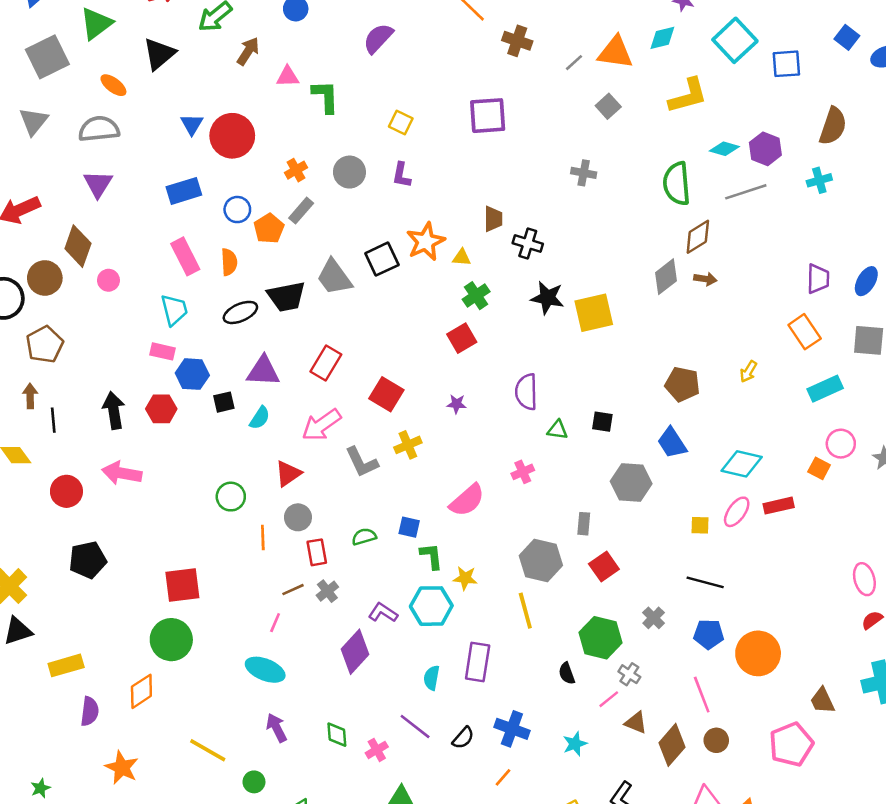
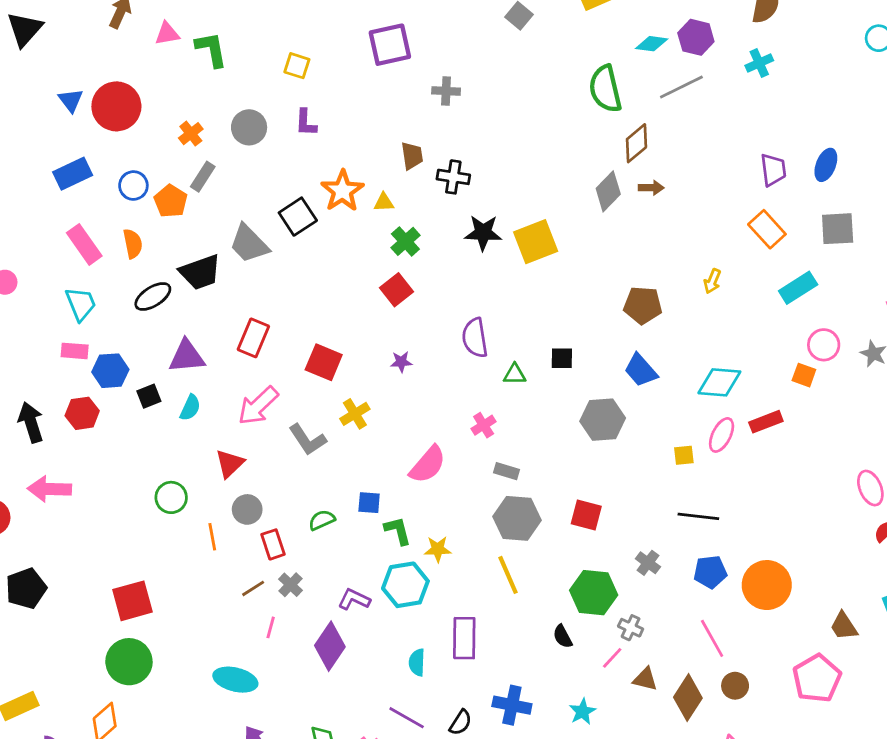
gray cross: (584, 173) -> (446, 91), moved
gray rectangle: (584, 524) -> (506, 471), moved, turned -70
red square: (604, 567) -> (586, 515), turned -32
pink line: (275, 623) -> (271, 627), moved

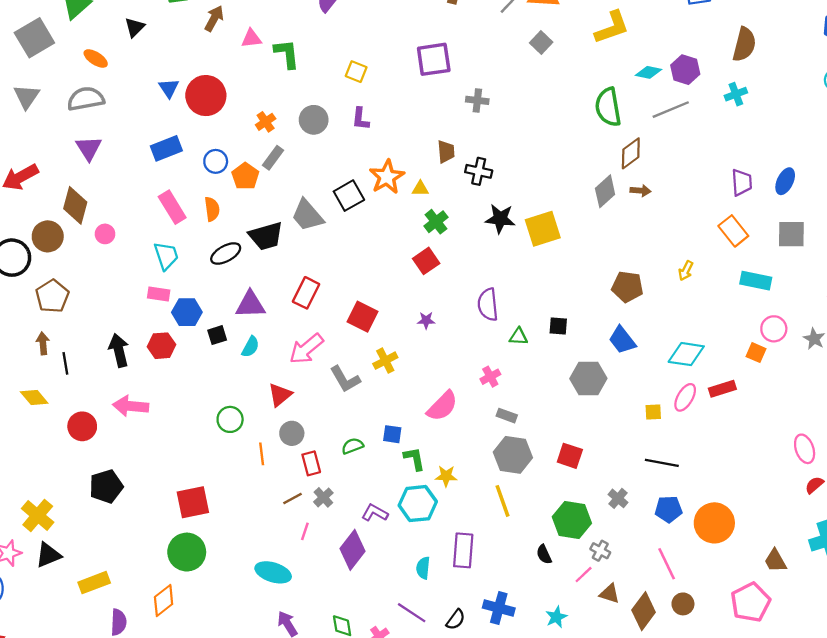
black triangle: (25, 29) -> (135, 27), size x0.7
cyan rectangle: (798, 288) -> (756, 281), turned 40

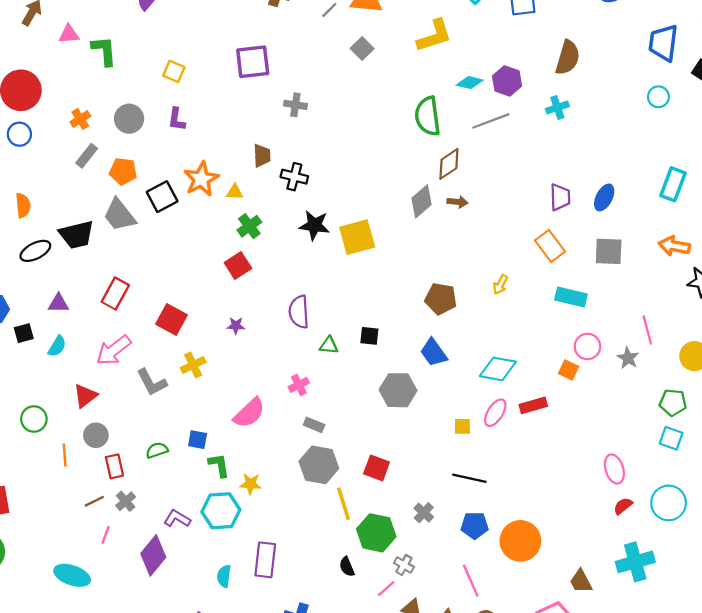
blue circle: (216, 161) -> (19, 134), moved
orange pentagon: (245, 176) -> (123, 171), moved, turned -30
purple triangle: (250, 305) -> (58, 303), size x0.7
yellow line: (502, 501) -> (344, 504), moved

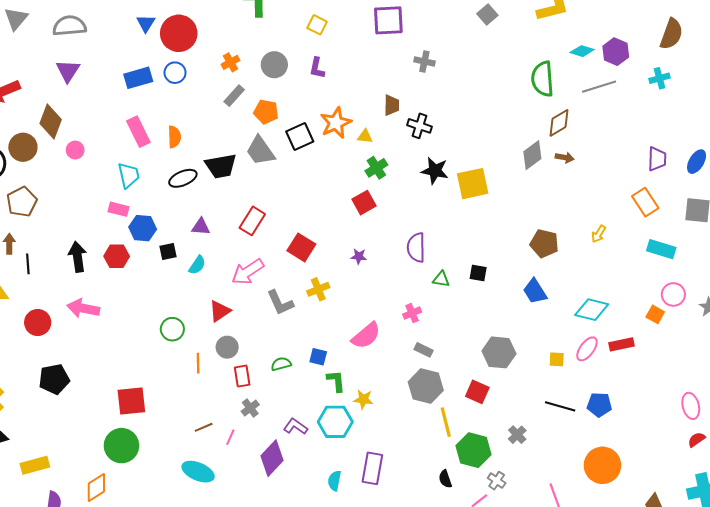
gray hexagon: (398, 390) -> (499, 352), moved
brown line: (94, 501) -> (204, 427), moved
blue pentagon: (475, 525) -> (599, 405), moved

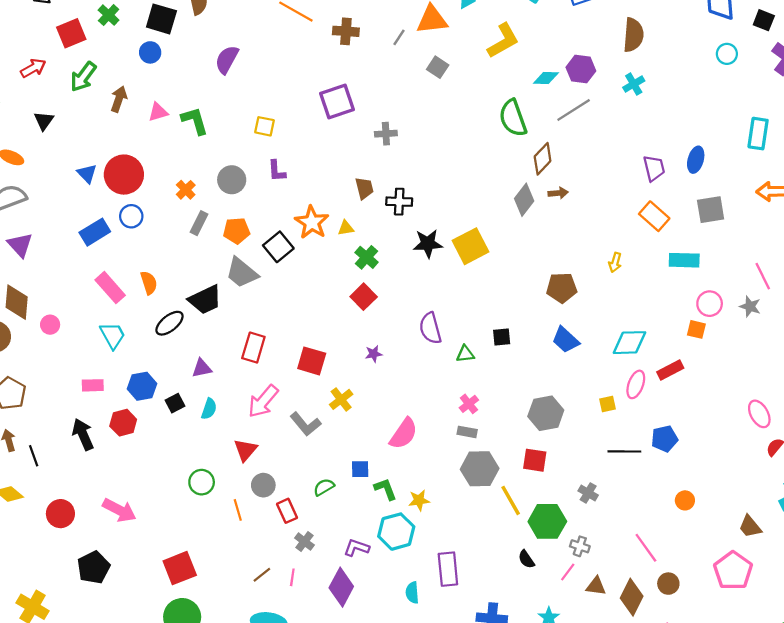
pink rectangle: (119, 209) -> (93, 385), moved
pink arrow: (83, 308) -> (119, 510), moved, turned -148
pink cross: (412, 313) -> (469, 404), moved
orange circle: (602, 465) -> (685, 500), size x0.5

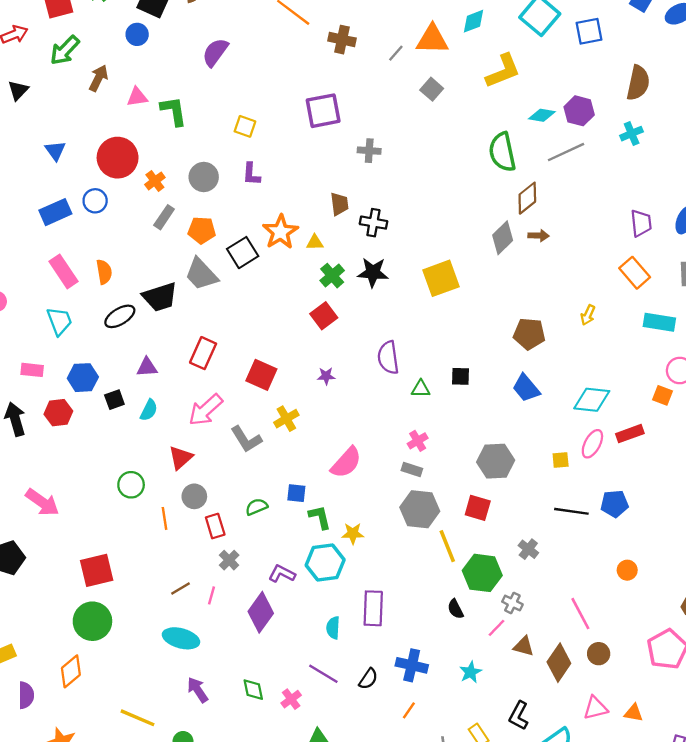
red circle: (124, 175) -> (118, 158), moved
black star: (428, 244) -> (373, 272), moved

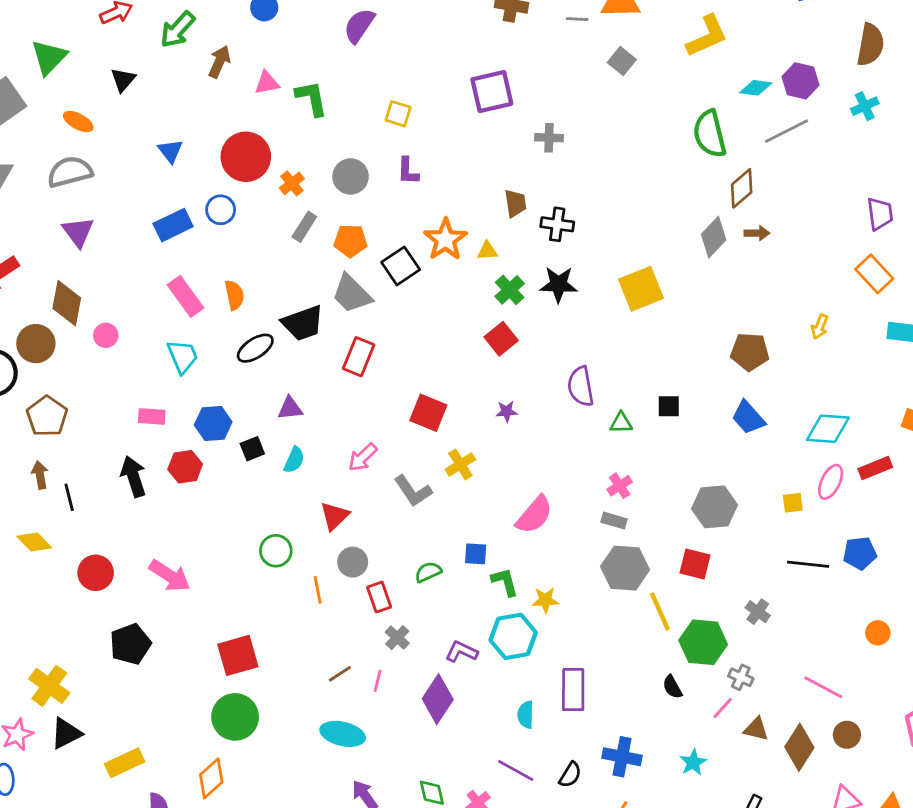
gray line: (396, 53) -> (577, 19), turned 54
red rectangle: (203, 353) -> (359, 357), moved
pink arrow: (206, 410) -> (363, 457), size x0.7
pink line: (580, 614) -> (823, 687), turned -32

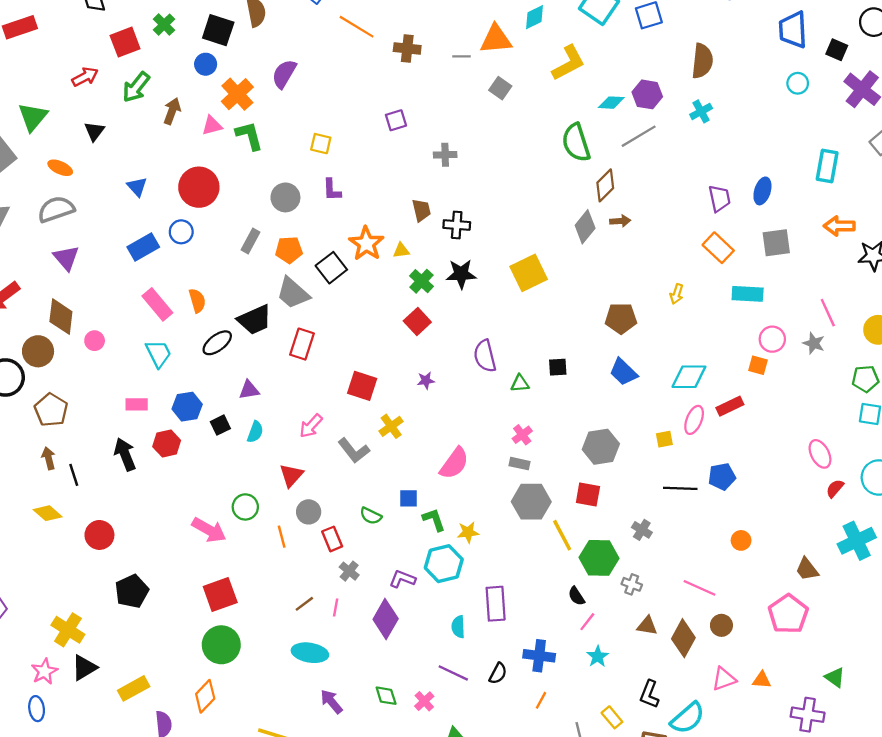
purple square: (492, 92) -> (396, 120), size x0.6
orange cross: (292, 183) -> (237, 94), moved, size x1.6
green semicircle: (428, 572) -> (371, 516), turned -125
pink arrow: (170, 576) -> (209, 530), moved
pink line: (723, 708) -> (587, 622), moved

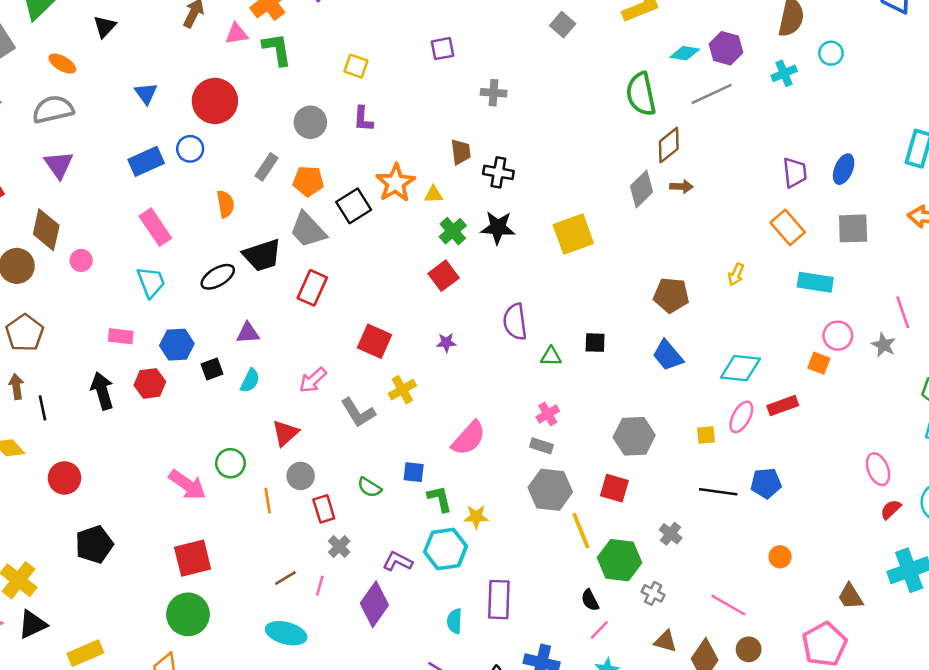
cyan circle: (798, 83) -> (831, 53), moved
orange semicircle: (197, 301) -> (225, 204), moved

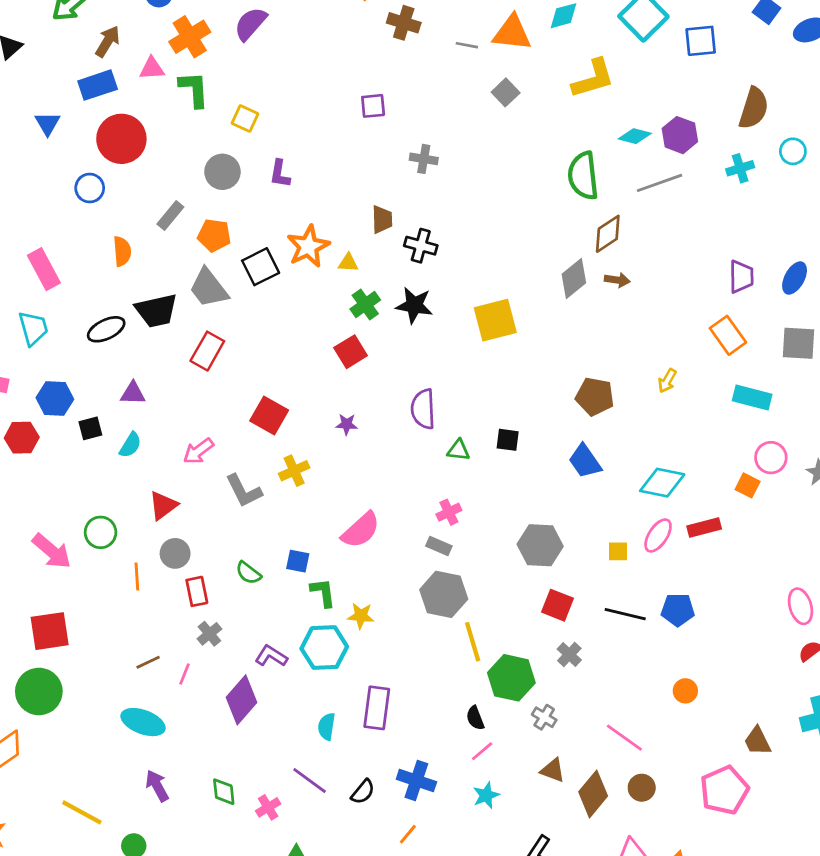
yellow square: (356, 66) -> (245, 119), moved
blue rectangle: (146, 161) -> (98, 85), moved
red square: (614, 488) -> (558, 605), moved

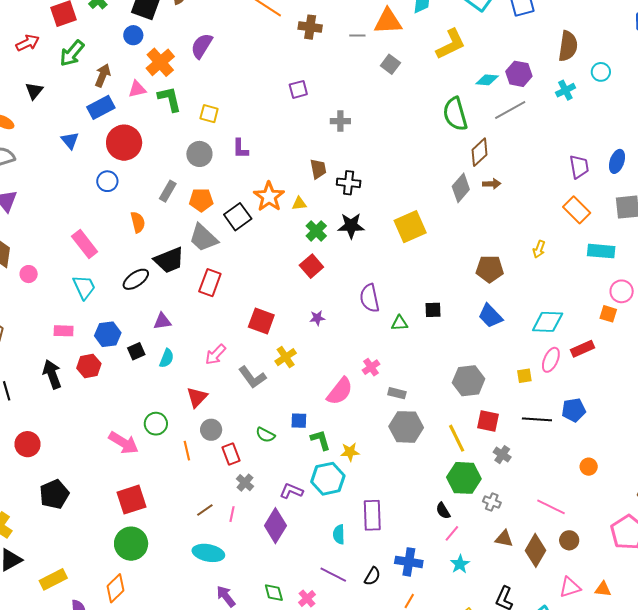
pink cross: (449, 512) -> (371, 367), moved
yellow line: (473, 642) -> (457, 438), moved

